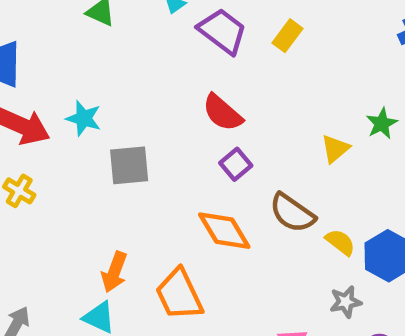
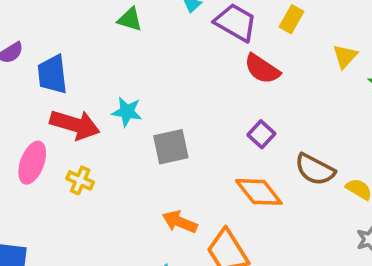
red semicircle: (222, 113) -> (262, 69), moved
yellow triangle: (335, 149) -> (345, 56), moved
orange arrow: (114, 272) -> (180, 222), moved, turned 100

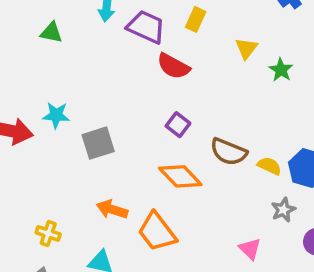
yellow cross: (80, 180) -> (48, 233), moved

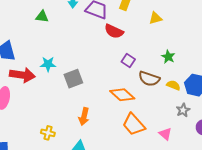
yellow triangle: (246, 48) -> (155, 18), turned 40
green star: (281, 70) -> (168, 57), moved
purple square: (178, 125) -> (128, 61), moved
orange arrow: (112, 209) -> (84, 117), turned -90
orange trapezoid: (157, 232) -> (134, 124), moved

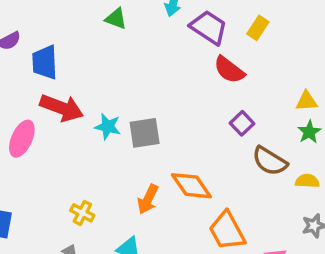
yellow triangle: (155, 18) -> (307, 101), moved
cyan star: (48, 64) -> (108, 127), moved
yellow semicircle: (173, 85) -> (307, 181), turned -32
orange diamond: (122, 95) -> (191, 186), moved

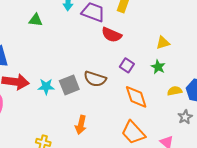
green star: (309, 132) -> (158, 67), moved
brown semicircle: (270, 161) -> (95, 79), moved
orange diamond: (191, 186) -> (136, 97), moved, turned 30

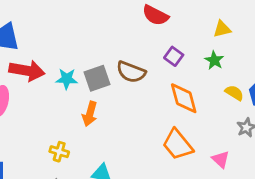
yellow semicircle: (175, 91) -> (234, 93), turned 40
orange arrow: (81, 125) -> (90, 114), moved

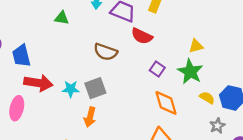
green star: (214, 60) -> (190, 72), size x1.6
brown semicircle: (131, 72) -> (105, 52), moved

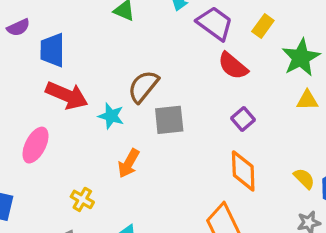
brown semicircle: (105, 52) -> (143, 86), moved, turned 95
green star: (190, 72) -> (301, 58), moved
gray square: (95, 88) -> (169, 120), moved
pink ellipse: (17, 108) -> (35, 145), moved

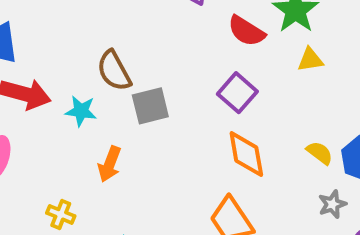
red semicircle: (233, 66) -> (246, 31), moved
brown semicircle: (143, 86) -> (114, 71), turned -60
purple square: (243, 119) -> (237, 93), size x1.4

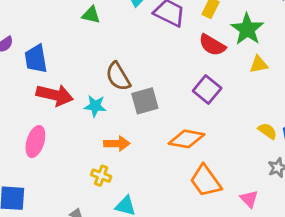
orange diamond: (246, 154) -> (187, 139), moved, turned -68
orange arrow: (110, 164) -> (117, 144), turned -110
yellow cross: (61, 214) -> (101, 176), moved

